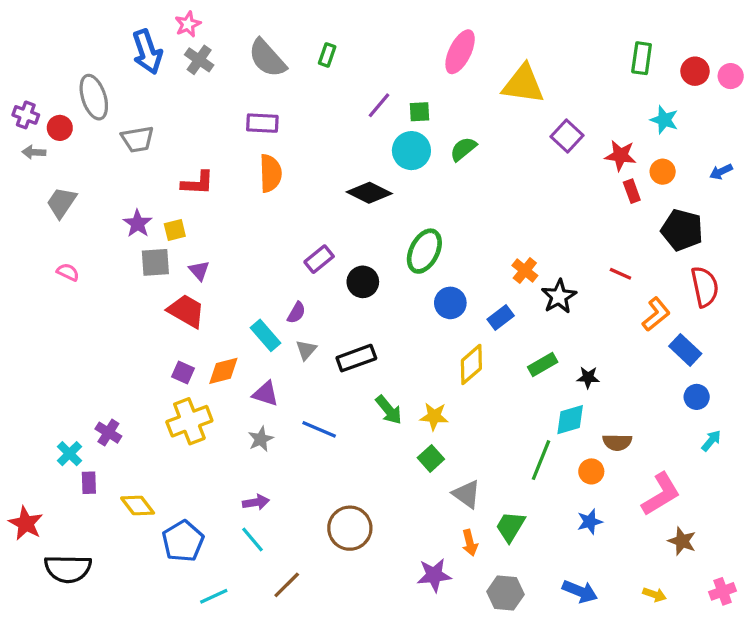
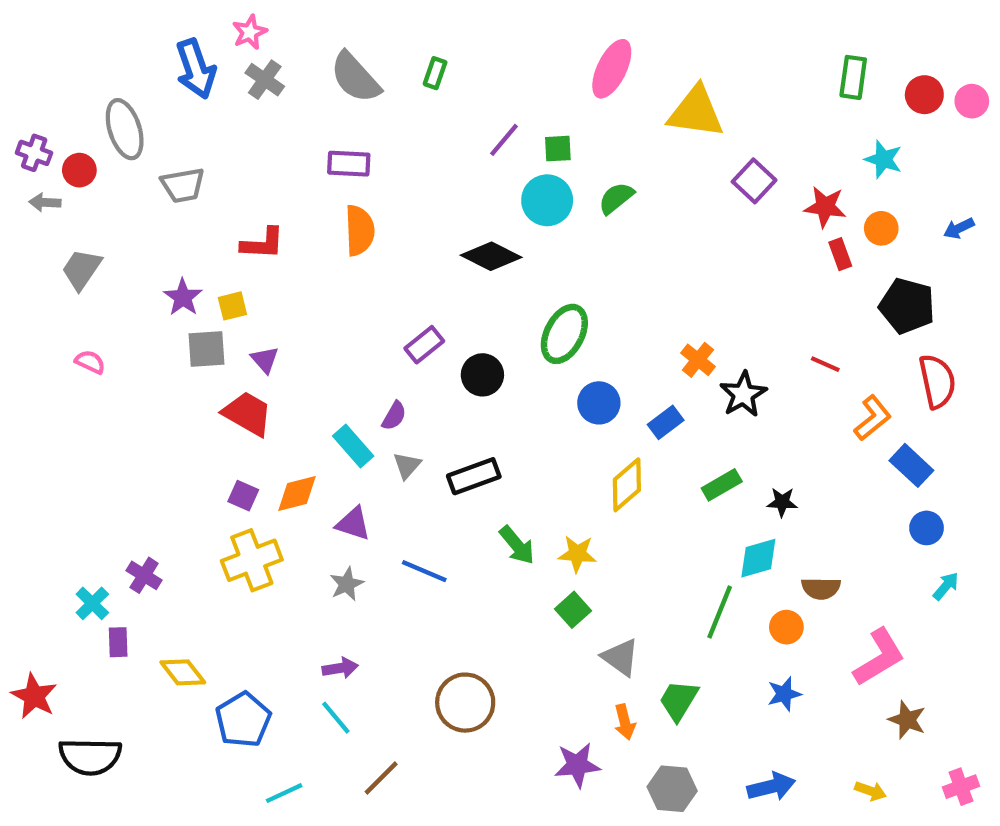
blue arrow: (580, 591) -> (771, 787), turned -36

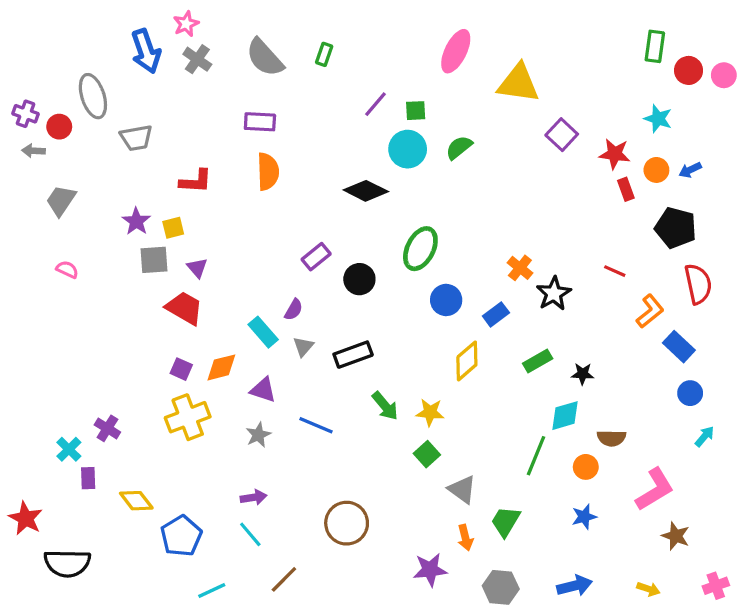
green rectangle: (853, 77) -> (655, 46), moved
blue arrow: (959, 228) -> (690, 170), moved

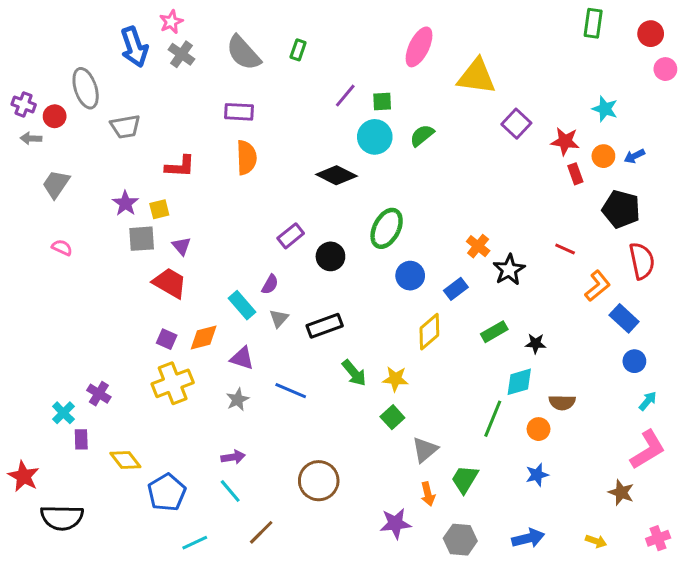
green rectangle: (655, 46) -> (593, 23), moved
red circle: (689, 70) -> (651, 34), moved
gray triangle: (462, 489) -> (425, 450), turned 44
pink L-shape: (655, 489) -> (648, 450), moved

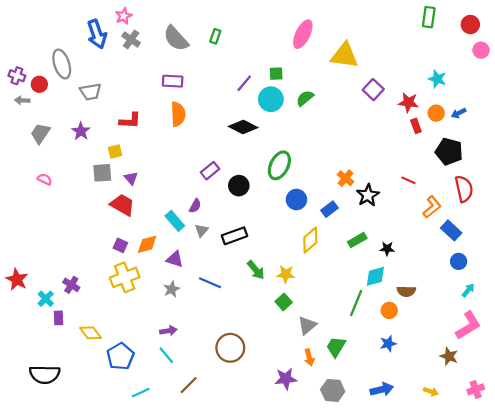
purple line: (345, 96) -> (244, 83), moved
purple star: (125, 203) -> (81, 131), moved
red star: (24, 476) -> (17, 280), moved

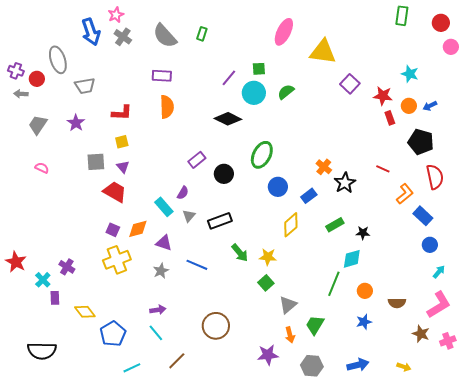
yellow square: (115, 151) -> (122, 142), moved
brown semicircle: (406, 291) -> (397, 303), moved
pink cross: (476, 389) -> (448, 341), moved

